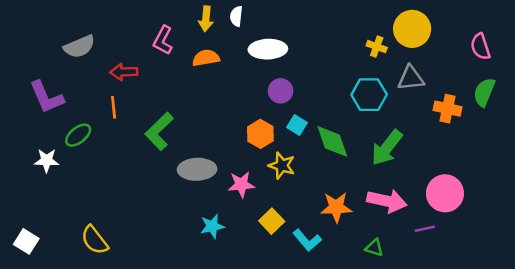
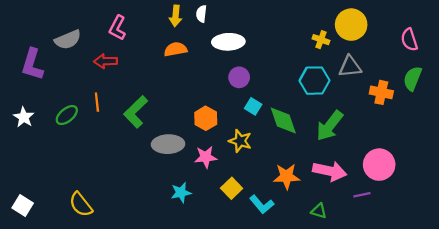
pink L-shape: (163, 40) -> (117, 28), moved
purple L-shape: (47, 97) -> (32, 64), moved, turned 40
orange line: (114, 107) -> (97, 102), moved
orange hexagon: (260, 134) -> (206, 118), moved
white star: (47, 160) -> (24, 117), moved, turned 30

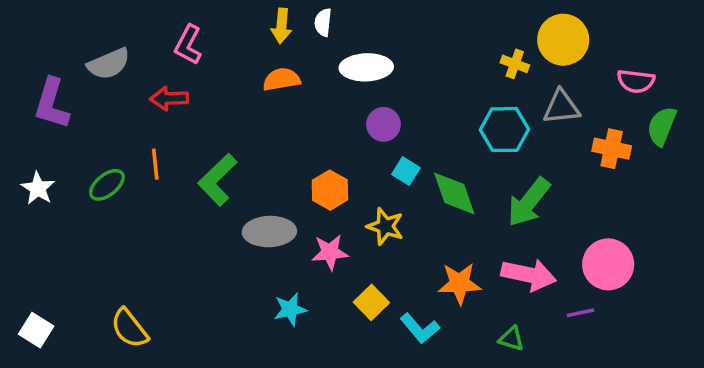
pink semicircle: (409, 40) -> (636, 81), moved, turned -65

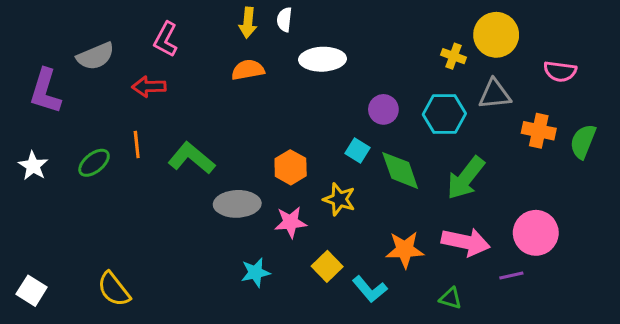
purple circle: (383, 124) -> (383, 109), moved
green semicircle: (662, 126) -> (583, 141), moved
green L-shape: (218, 180) -> (192, 158), turned 84

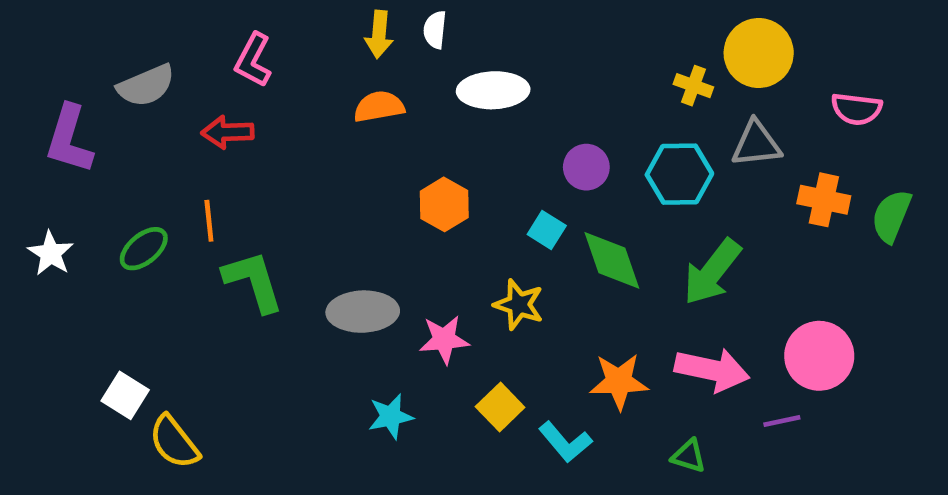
green L-shape: (192, 158) -> (253, 281), moved, turned 33
orange hexagon: (291, 167) -> (444, 204), moved
white square: (32, 291) -> (125, 395), moved

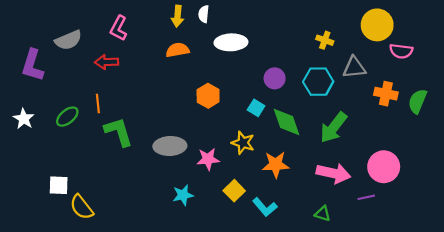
yellow circle: (759, 53) -> (377, 25), moved
orange star: (619, 381) -> (276, 165), moved
white square: (125, 395) -> (59, 185), turned -30

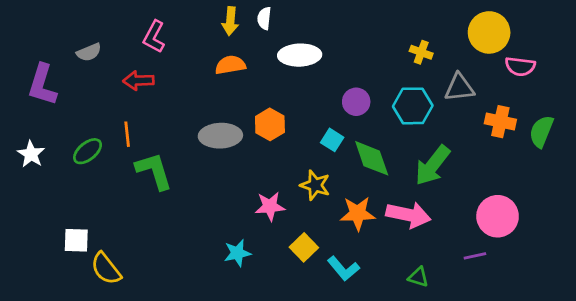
gray semicircle: (68, 40) -> (89, 52), size x0.7
gray ellipse: (170, 146) -> (220, 136), moved
pink arrow: (334, 173) -> (408, 215), moved

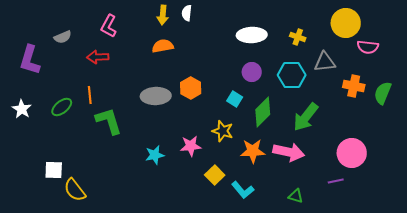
white ellipse: (300, 55) -> (252, 35), moved
green diamond: (372, 158) -> (263, 112), turned 64
cyan star: (237, 253) -> (155, 155), moved

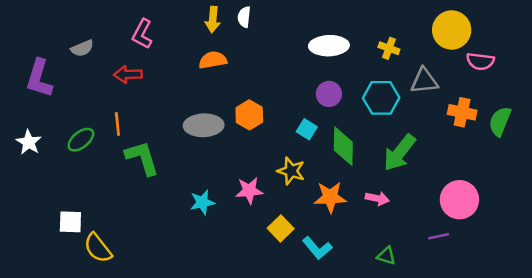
green diamond: (263, 112) -> (343, 146), turned -44
pink arrow: (289, 152) -> (377, 198), size x0.6

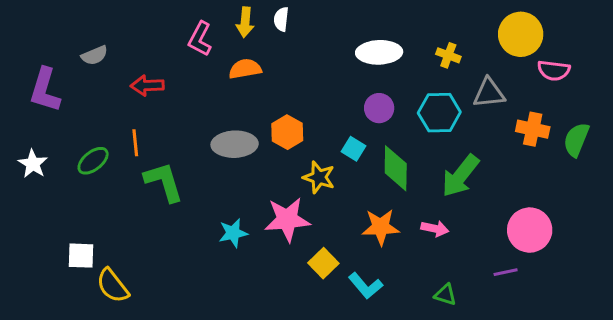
pink L-shape: (142, 34) -> (200, 39), moved
yellow star: (291, 171) -> (319, 177), moved
pink star: (249, 191) -> (287, 219), size x1.4

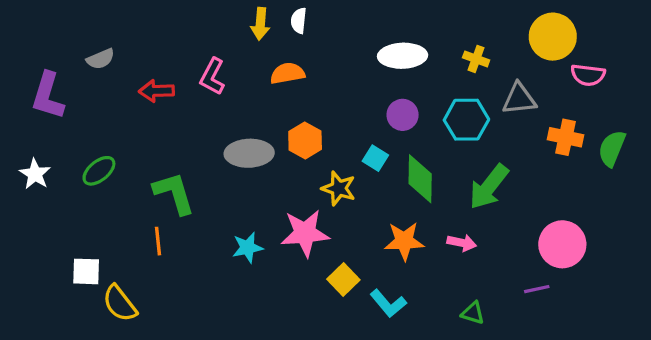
pink L-shape: (200, 39) -> (212, 77), moved
orange semicircle: (245, 69) -> (287, 73), moved
orange line: (135, 143) -> (158, 241), moved

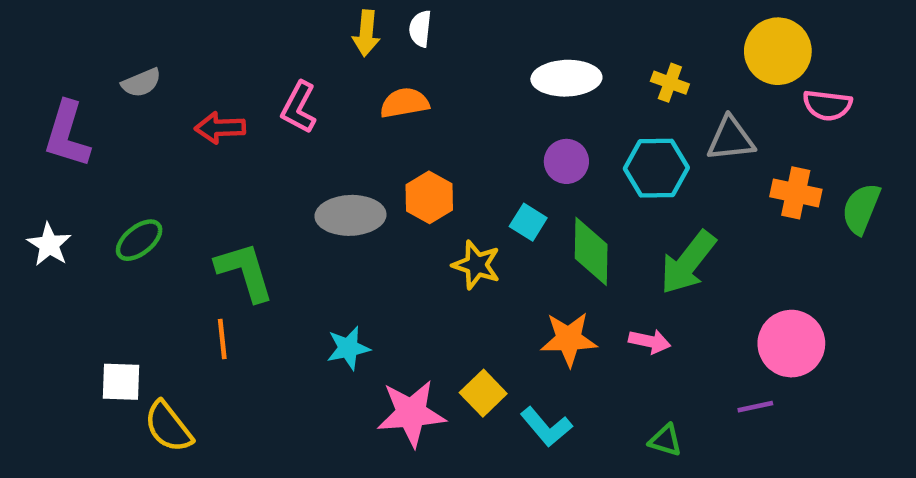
pink star: (305, 233) -> (411, 413), moved

